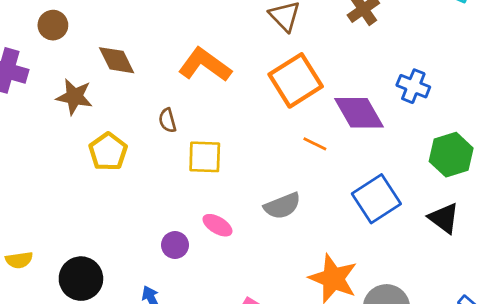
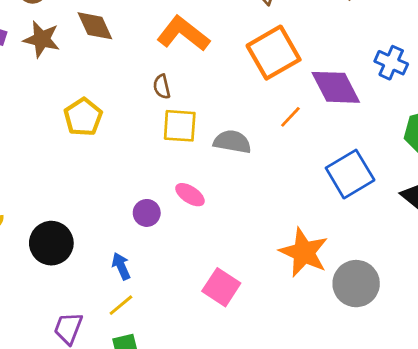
brown star: (74, 97) -> (42, 39), moved
brown semicircle: (167, 120) -> (162, 87), moved
orange line: (315, 144) -> (290, 117), turned -75
gray semicircle: (282, 206) -> (232, 142), moved, turned -150

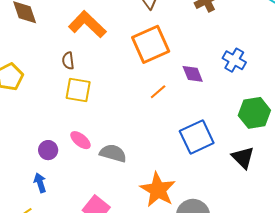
purple diamond: (336, 87) -> (193, 74), size x0.6
gray semicircle: (232, 142) -> (113, 153), moved
blue arrow: (121, 266) -> (40, 183), moved

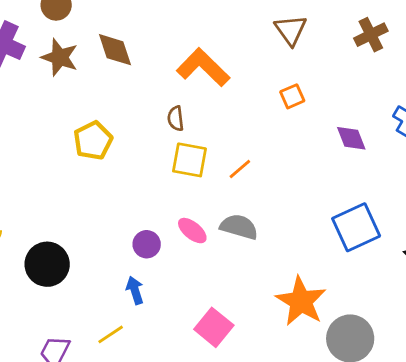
orange square: (151, 44) -> (292, 96), size x0.5
orange line: (158, 92) -> (240, 169), moved
gray semicircle: (113, 153) -> (239, 227), moved

